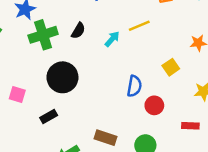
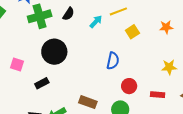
yellow square: (171, 67) -> (132, 32), moved
red circle: (154, 105) -> (129, 86), moved

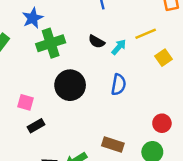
black semicircle: (68, 14) -> (97, 42), moved, turned 88
blue semicircle: (113, 61) -> (119, 85), moved
black rectangle: (42, 83) -> (36, 126), moved

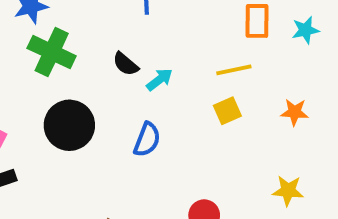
yellow line: (146, 34) -> (234, 70), moved
green cross: (51, 43) -> (52, 52), turned 32

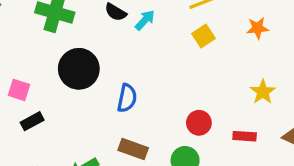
blue semicircle: (147, 140) -> (127, 98), moved
yellow star: (288, 191) -> (263, 92), turned -30

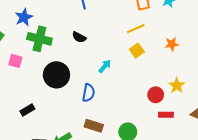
cyan arrow: (145, 20) -> (105, 66), moved
pink square: (19, 90) -> (15, 61), moved
red circle: (199, 123) -> (156, 95), moved

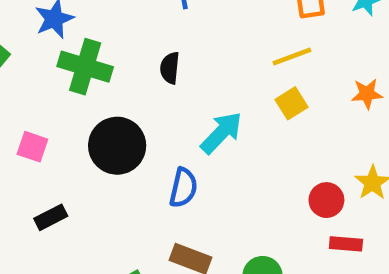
black semicircle: (79, 37) -> (170, 68), turned 64
pink square: (15, 61) -> (32, 147), moved
cyan arrow: (105, 66) -> (221, 133), size x1.5

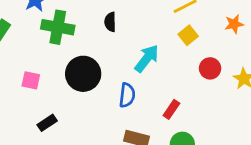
red circle: (326, 200) -> (210, 68), moved
red rectangle: (346, 244) -> (171, 109), moved, turned -54

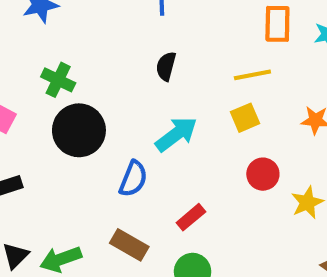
black semicircle: (110, 22) -> (166, 66), moved
green cross: (58, 27) -> (58, 80), moved, size x0.7

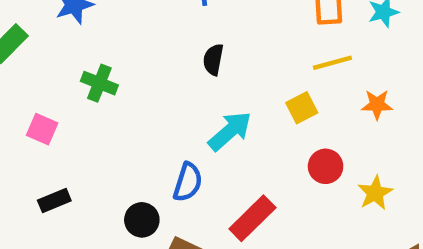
yellow line: (252, 75) -> (332, 63), moved
black circle: (79, 130) -> (142, 220), moved, size x0.6
red rectangle: (191, 217) -> (252, 218), size x1.5

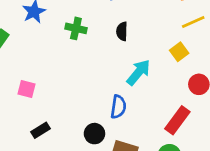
green cross: (99, 83) -> (76, 28), moved
red rectangle: (252, 218) -> (177, 120), moved

